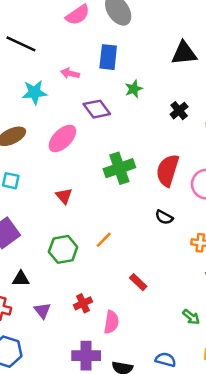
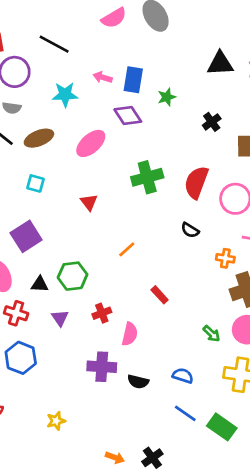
blue rectangle: (108, 57) -> (133, 80), moved
green hexagon: (63, 249) -> (73, 276), moved

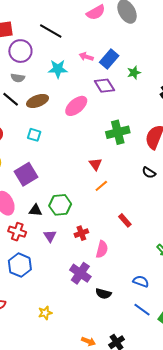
blue rectangle: (133, 80) -> (109, 59), turned 30
red triangle: (89, 202) -> (95, 164), moved
purple cross: (102, 367) -> (80, 273), turned 30
black semicircle: (138, 382) -> (103, 294), moved

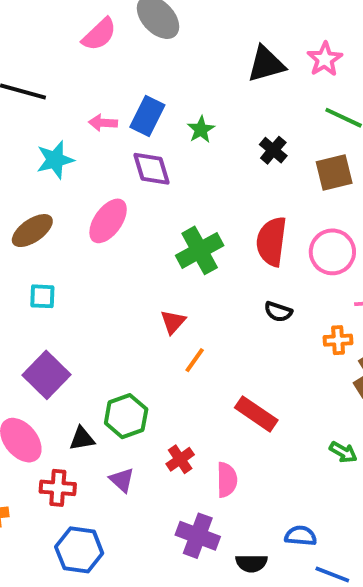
purple diamond: (104, 86) -> (151, 169), turned 30
red triangle: (95, 164) -> (173, 322), turned 32
red rectangle: (125, 220) -> (256, 414), size x1.5
blue semicircle: (141, 281) -> (301, 536), moved

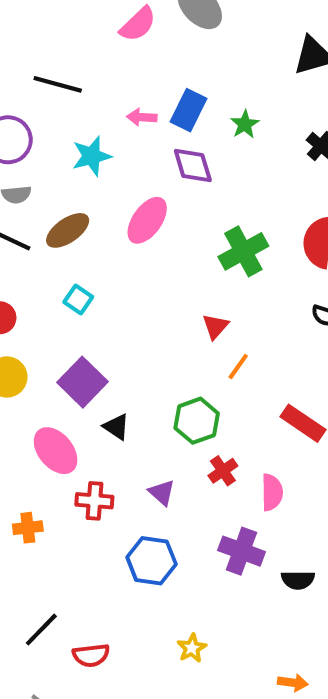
cyan square: (42, 296) -> (78, 300), turned 32
green hexagon: (126, 416) -> (197, 421), moved
black triangle: (82, 439) -> (116, 427), moved, turned 44
blue hexagon: (79, 550) -> (151, 561), moved

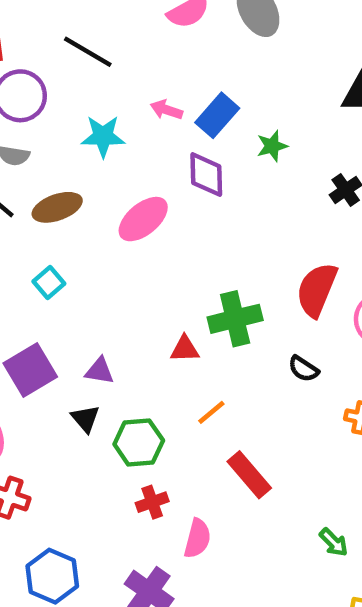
green cross: (243, 251) -> (235, 319), moved
red triangle: (215, 326) -> (185, 349), turned 32
orange line: (238, 367) -> (211, 412), moved
black triangle: (116, 427) -> (85, 419), moved
purple triangle: (162, 493) -> (100, 371), moved, turned -48

